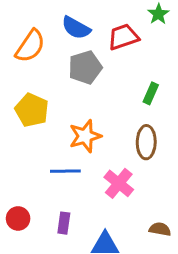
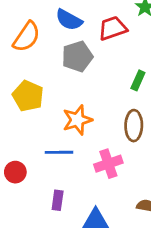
pink cross: (119, 183) -> (108, 164), turned 32
red circle: (18, 218) -> (15, 172), moved

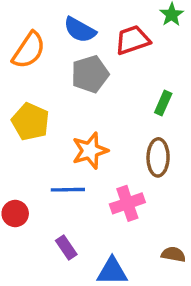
purple rectangle: (58, 200) -> (66, 248), turned -42

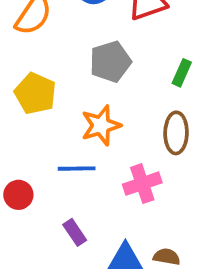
gray pentagon: (90, 74) -> (110, 62), moved
brown semicircle: (173, 254) -> (167, 257), moved

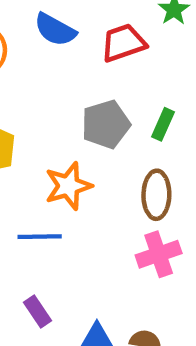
gray pentagon: (110, 62) -> (106, 124), moved
pink cross: (142, 184) -> (159, 254), moved

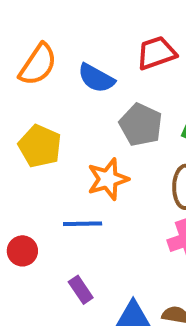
blue semicircle: (55, 30) -> (96, 78), moved
gray pentagon: (106, 124) -> (141, 125), turned -30

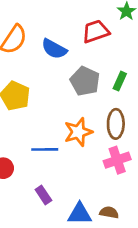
orange star: (108, 179) -> (78, 132), moved

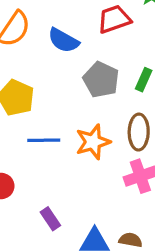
blue line: (45, 149) -> (44, 140), moved

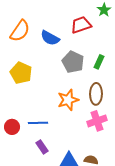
blue line: (44, 140) -> (38, 123), moved

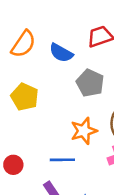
blue line: (38, 123) -> (62, 160), moved

